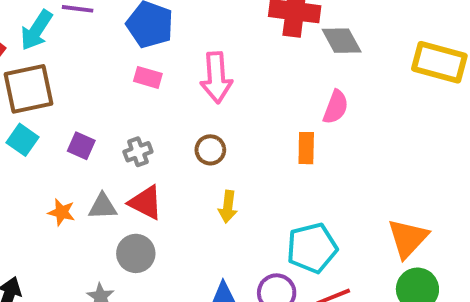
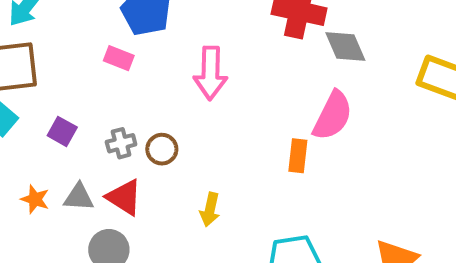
pink rectangle: (148, 77) -> (119, 58), moved
pink semicircle: (336, 107) -> (333, 116), size x1.4
brown circle: (210, 150) -> (162, 149), moved

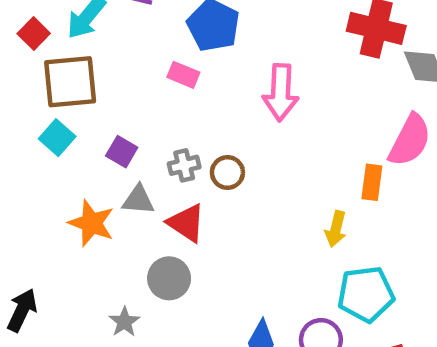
gray triangle: (79, 197) -> (138, 200), moved
orange star: (35, 199) -> (91, 223), size x1.5
yellow arrow: (210, 210) -> (336, 229), moved

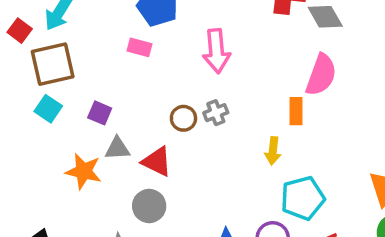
gray cross: (184, 165) -> (216, 113), moved

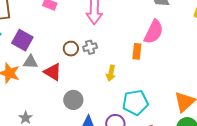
purple square: (100, 113) -> (22, 40), size x1.5
yellow arrow: (273, 151) -> (111, 73), moved
gray circle: (149, 206) -> (73, 100), moved

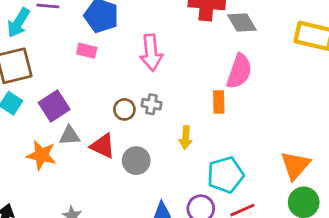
purple square: (22, 40) -> (54, 106), turned 35
gray cross: (90, 47) -> (151, 104), turned 32
gray circle: (73, 100) -> (136, 161), moved

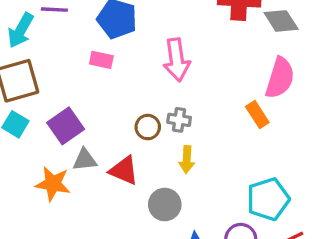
orange rectangle: (219, 102) -> (257, 115), turned -30
yellow arrow: (186, 137) -> (187, 160), moved
gray circle: (136, 161) -> (165, 205), moved

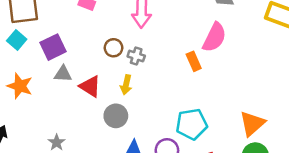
brown circle: (148, 127) -> (114, 48), moved
yellow arrow: (187, 160) -> (126, 85), moved
orange star: (53, 184) -> (20, 86), moved

